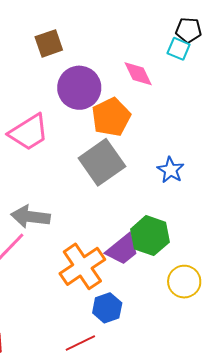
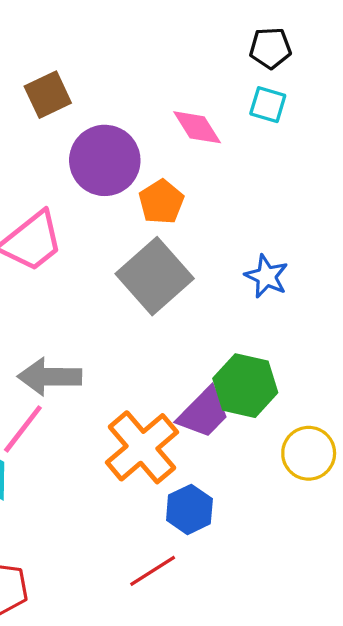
cyan square: (179, 49) -> (268, 105), moved
orange pentagon: (111, 117) -> (161, 202), size x0.7

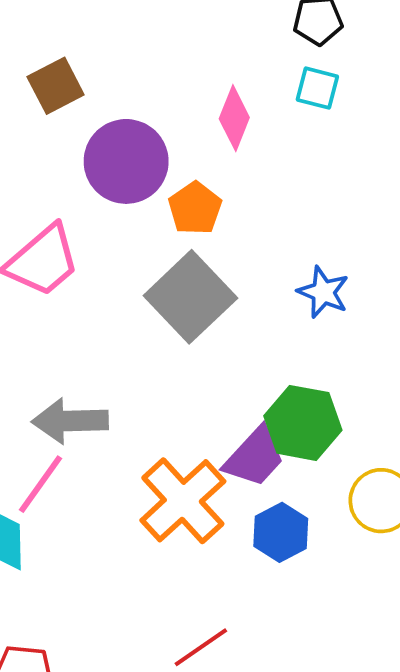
pink diamond: (197, 127) -> (234, 118), turned 56
blue hexagon: (189, 509) -> (281, 532), moved

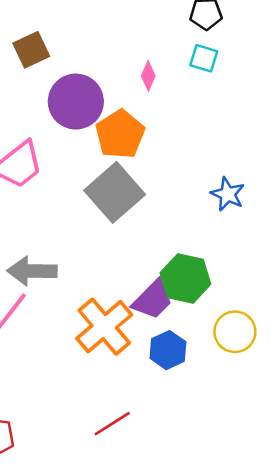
pink diamond: (234, 118) -> (148, 76), size x0.7
orange pentagon: (195, 208) -> (120, 134), size x1.4
blue star: (323, 292) -> (228, 194), moved

